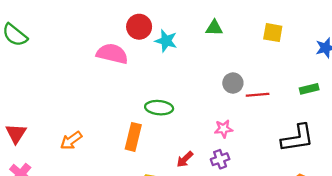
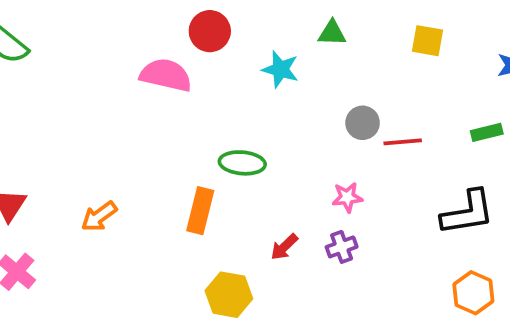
cyan star: (166, 41) -> (280, 69), moved

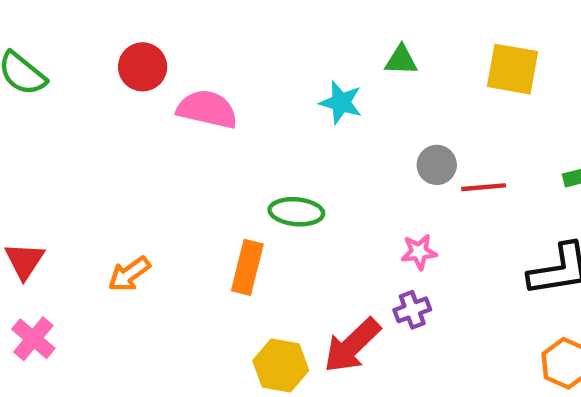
red circle: (210, 31) -> (143, 67), moved
yellow square: (427, 41) -> (513, 69), size x1.4
red arrow: (284, 247) -> (352, 345), moved, size x1.8

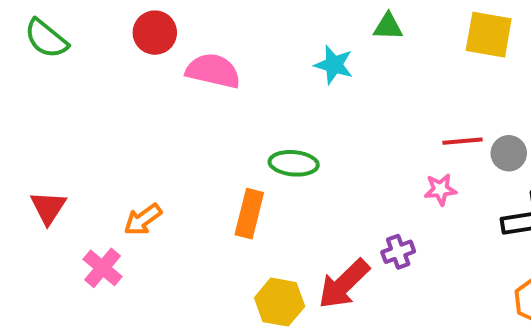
gray circle: (437, 165) -> (509, 153), moved
pink star: (419, 252) -> (440, 189), moved
pink cross: (33, 339) -> (103, 268), moved

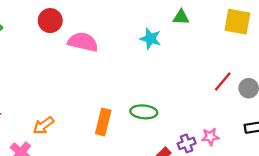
red line: (463, 141) -> (223, 81), turned -45
green ellipse: (294, 163) -> (144, 112), moved
pink star: (440, 189) -> (210, 137), moved

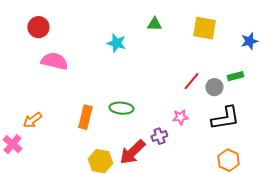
cyan star: (151, 39) -> (116, 43), moved
pink semicircle: (83, 42) -> (54, 61), moved
pink star: (210, 137) -> (180, 117), moved

